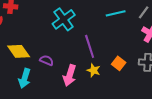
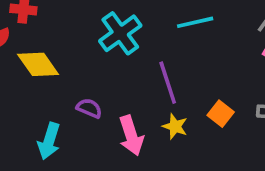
cyan line: (116, 13) -> (195, 22), moved
yellow diamond: (19, 51) -> (38, 64), moved
pink arrow: (70, 75) -> (131, 136), turned -35

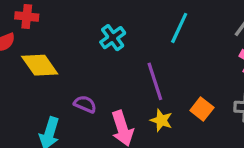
cyan line: (195, 22) -> (179, 28), turned -52
cyan cross: (120, 33) -> (113, 38), size x0.7

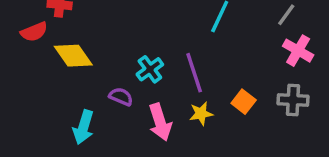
cyan cross: (113, 38) -> (150, 69), moved
yellow star: (161, 120) -> (201, 114), turned -30

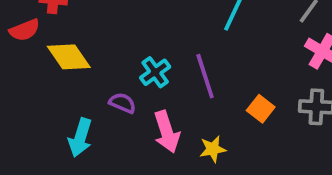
yellow star: (201, 114) -> (213, 149), moved

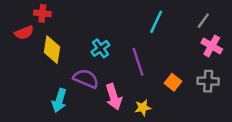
yellow diamond: (69, 57) -> (52, 50), turned 44
cyan cross: (155, 72) -> (100, 48), moved
purple semicircle: (122, 103) -> (86, 79), size x1.5

